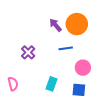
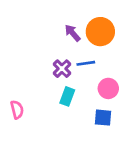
purple cross: (28, 52) -> (62, 69), moved
cyan rectangle: (51, 84) -> (67, 96), moved

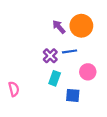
blue square: (103, 118) -> (73, 95), moved

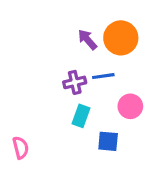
purple cross: (50, 56) -> (75, 82), turned 32
pink semicircle: (14, 89) -> (21, 148), moved

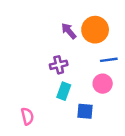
blue line: (103, 76) -> (109, 60), moved
pink semicircle: (21, 148) -> (27, 116), moved

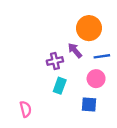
purple arrow: (69, 31) -> (75, 50), moved
blue square: (85, 111) -> (89, 104), moved

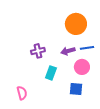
purple arrow: (75, 50) -> (68, 51), moved, turned -64
purple cross: (55, 61) -> (38, 51), moved

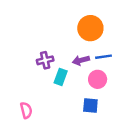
cyan rectangle: (51, 73) -> (61, 77), moved

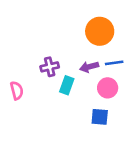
pink semicircle: (26, 110) -> (17, 91), moved

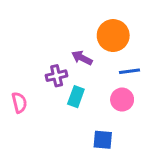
purple arrow: (89, 67) -> (82, 58), moved, turned 42
blue square: (100, 117) -> (103, 140), moved

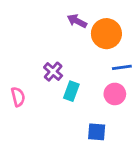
purple arrow: (82, 58) -> (77, 21), moved
purple cross: (57, 76) -> (53, 72), turned -36

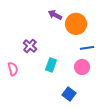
purple cross: (53, 72) -> (30, 46), moved
blue square: (97, 132) -> (69, 94), turned 32

